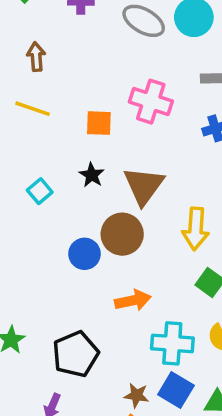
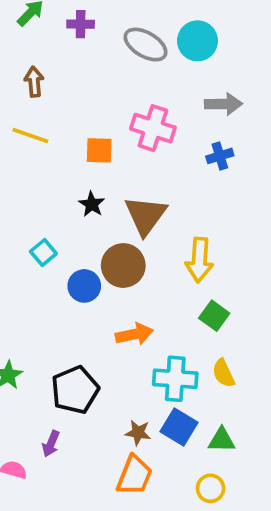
cyan square: (40, 191) -> (43, 253), moved

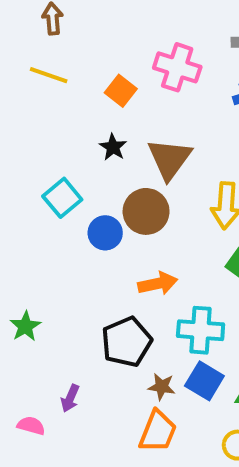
orange square: (99, 150) -> (121, 91), turned 36
cyan square: (43, 253) -> (62, 198), size x1.4
black pentagon: (75, 390) -> (127, 342), moved

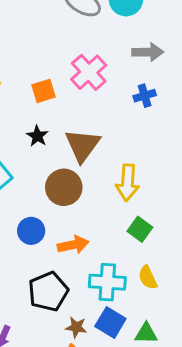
pink cross: (177, 67) -> (89, 72), turned 30
orange square: (121, 91) -> (44, 91), turned 35
blue circle: (105, 233) -> (31, 231), moved

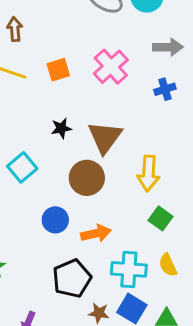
orange square: (44, 91) -> (58, 70), moved
black star: (37, 136) -> (61, 128), turned 30

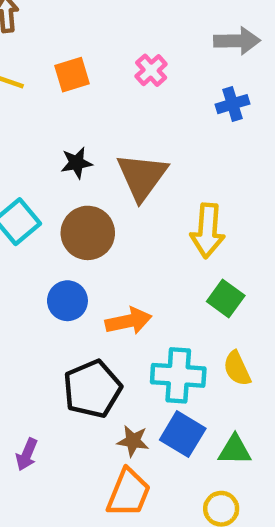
pink cross: (111, 67) -> (151, 70), size x0.6
brown circle: (87, 178) -> (88, 233), moved

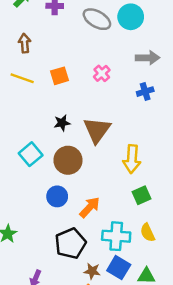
green square: (226, 298) -> (142, 195), turned 30
orange arrow: (128, 321) -> (90, 207), turned -35

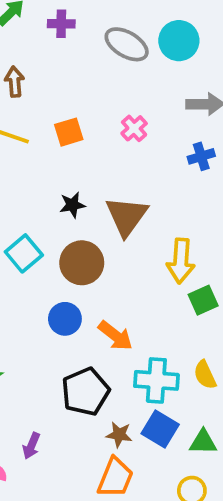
green square: (142, 195) -> (203, 300), moved
orange arrow: (90, 207) -> (115, 336), turned 85

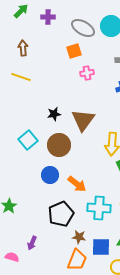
pink cross: (134, 128) -> (87, 73), turned 32
orange square: (69, 132) -> (74, 51), moved
blue square: (160, 429) -> (101, 247), moved, turned -30

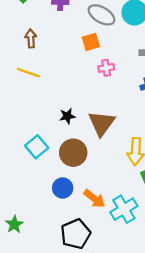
cyan cross: (99, 208) -> (124, 209), moved, turned -35

